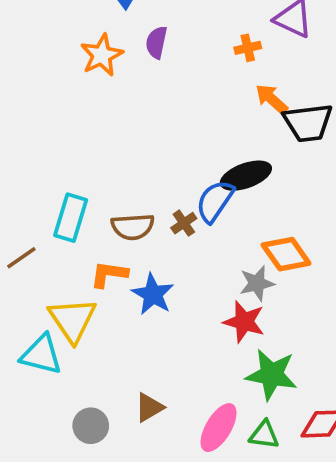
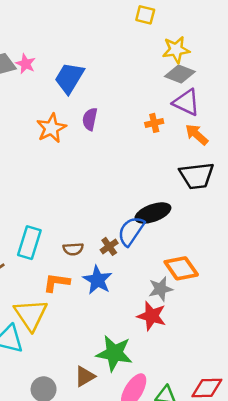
orange arrow: (271, 99) -> (197, 135), moved
brown semicircle: (133, 227) -> (73, 249), size x0.7
blue star: (153, 294) -> (98, 280), moved
green star: (271, 375) -> (114, 353), moved

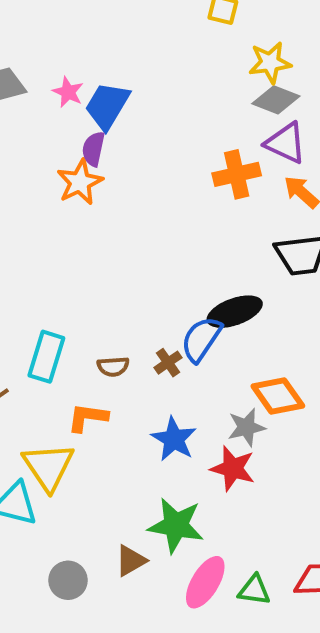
pink star: (26, 64) -> (68, 92), moved
purple semicircle: (90, 119) -> (93, 149), moved
orange cross: (154, 123) -> (237, 174), size x1.6
blue star: (98, 280) -> (174, 439), moved

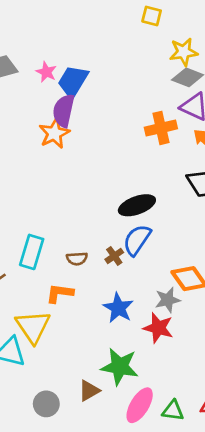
purple semicircle: (93, 149) -> (64, 111), size x1.4
black ellipse: (235, 312) -> (137, 205), moved

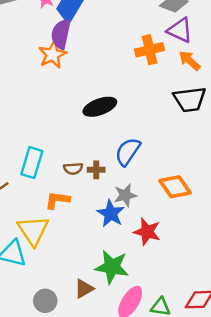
black ellipse: (137, 205) -> (100, 107), moved
brown cross: (114, 256) -> (96, 170), moved, turned 35
gray star: (168, 300) -> (125, 195), moved

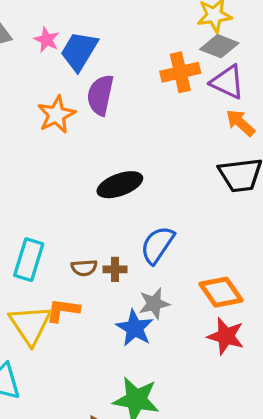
purple semicircle: (61, 34) -> (100, 95), moved
orange cross: (150, 50) -> (180, 72), moved
yellow triangle: (33, 230) -> (30, 325), moved
red star: (147, 232) -> (226, 336), moved

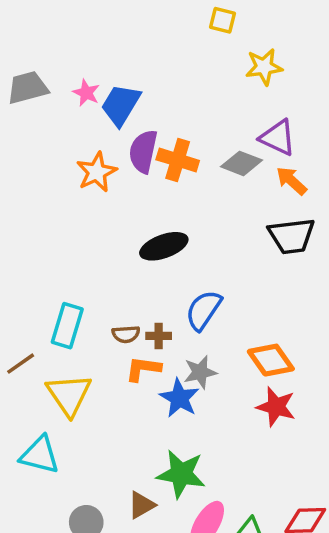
gray diamond: (219, 46) -> (241, 163), moved
orange cross: (180, 72) -> (178, 160), moved, turned 30
orange L-shape: (63, 310) -> (143, 369), moved

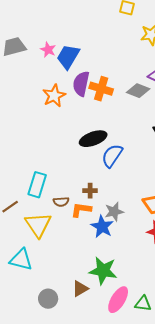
blue semicircle: (204, 310) -> (112, 156), moved
brown semicircle: (126, 334) -> (61, 202), moved

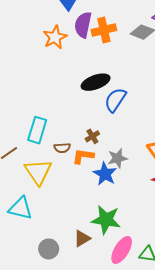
orange cross: (101, 89) -> (104, 30), turned -30
brown cross: (90, 191) -> (92, 136), turned -32

